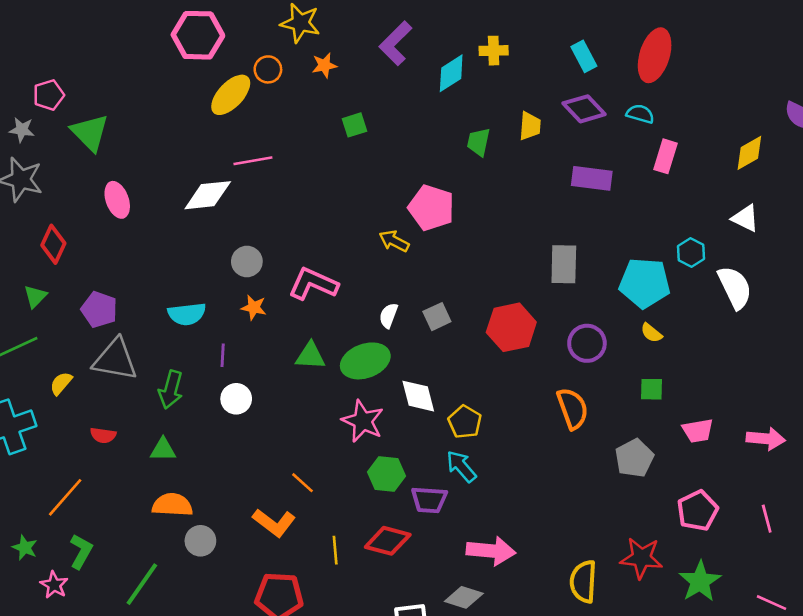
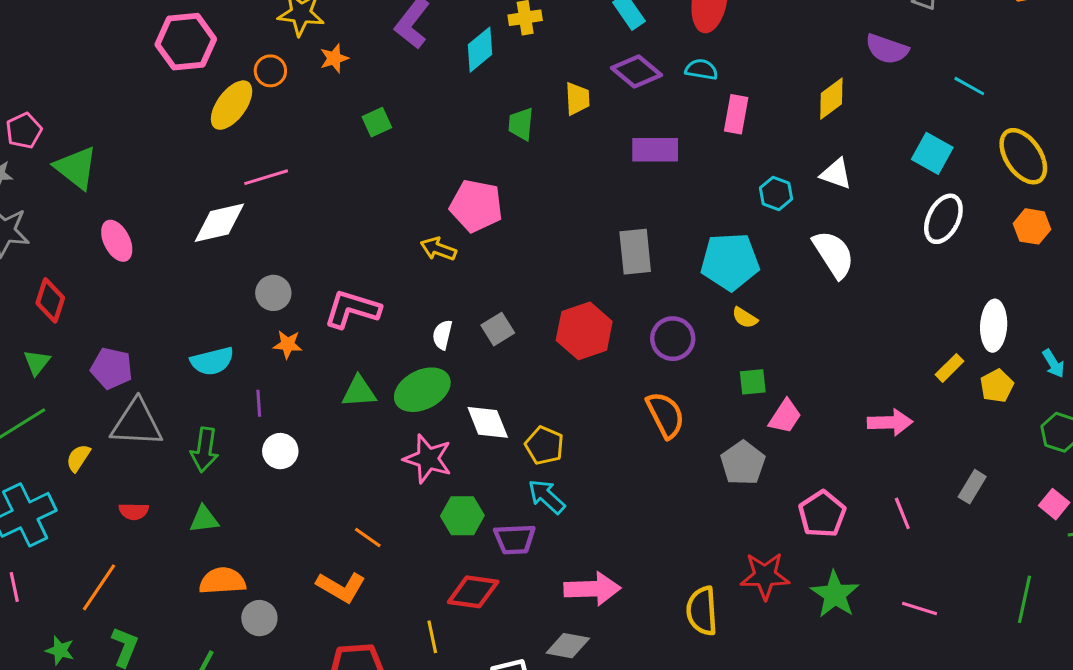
cyan hexagon: (691, 252) -> (776, 193), moved
pink trapezoid: (698, 431) -> (785, 416), moved, turned -40
yellow line: (335, 550) -> (432, 637), moved

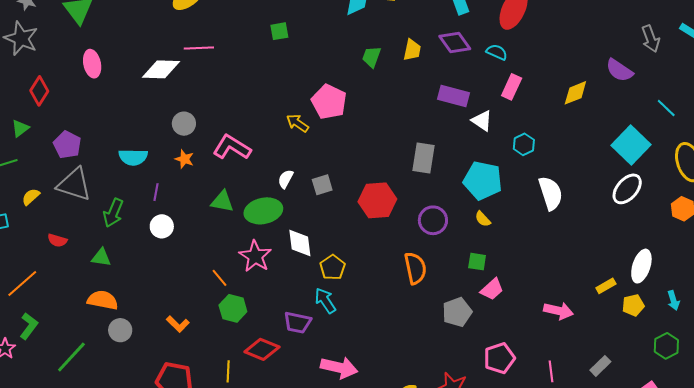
cyan square: (932, 153) -> (631, 145), size x1.4
white triangle: (836, 174) -> (482, 121), moved
green hexagon: (462, 516) -> (233, 308), moved
orange line: (368, 537) -> (219, 278), moved
orange L-shape: (341, 587) -> (178, 324), size x0.7

